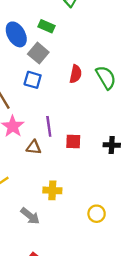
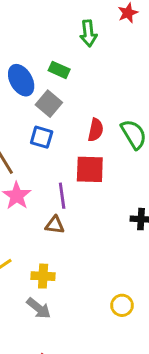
red square: (73, 142) -> (90, 169), moved, size x1.5
brown triangle: (34, 147) -> (55, 225), moved
yellow cross: (52, 190) -> (43, 276), moved

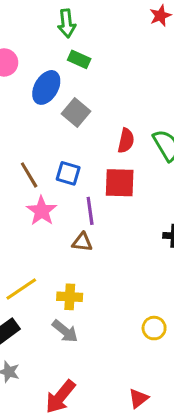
green arrow: (88, 33) -> (67, 23), moved
green rectangle: (59, 70) -> (79, 59), moved
blue ellipse: (21, 80) -> (46, 87), turned 60
blue square: (42, 137) -> (68, 173), moved

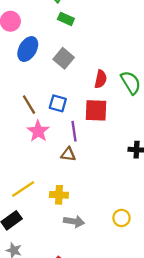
blue ellipse: (46, 87) -> (28, 49), moved
gray arrow: (65, 331) -> (74, 221), moved, turned -30

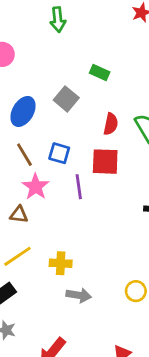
green rectangle: (66, 19) -> (100, 72), moved
blue ellipse: (28, 49) -> (23, 111), moved
brown triangle: (68, 154) -> (19, 215), moved

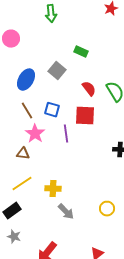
red semicircle: (111, 124) -> (89, 89), turned -49
gray arrow: (79, 295) -> (66, 212), turned 36

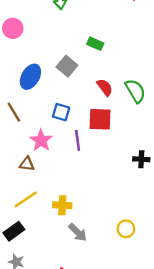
brown line: (27, 111) -> (14, 112), moved

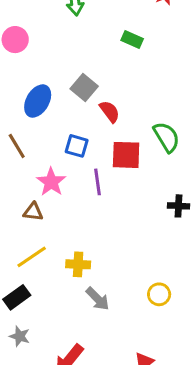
green rectangle: (95, 44) -> (132, 40), moved
red semicircle: (105, 87) -> (110, 111), moved
green semicircle: (135, 91) -> (167, 137), moved

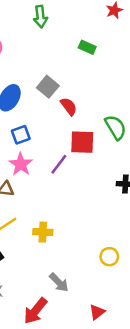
blue square: (77, 146) -> (21, 135), moved, turned -36
purple line: (98, 182) -> (59, 164), turned 45
gray arrow: (98, 299) -> (59, 282), moved

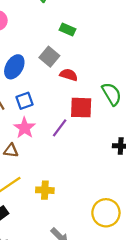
green rectangle: (87, 47) -> (68, 30), moved
red semicircle: (69, 106) -> (69, 75), turned -36
yellow circle: (109, 257) -> (106, 213), size x1.6

